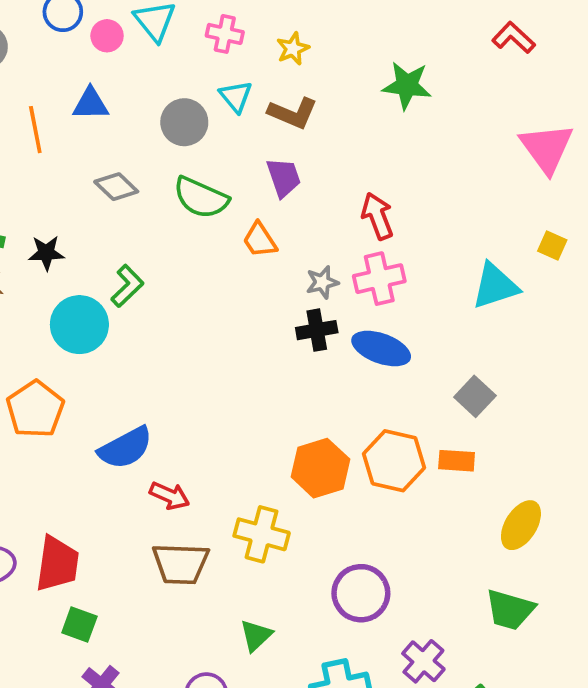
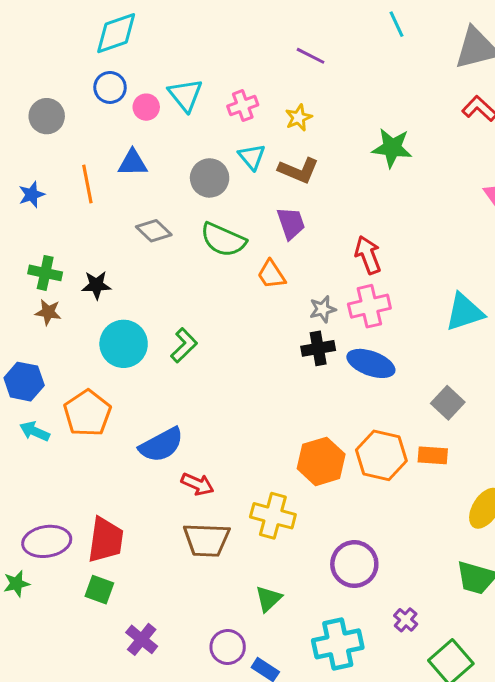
pink cross: (225, 34) -> (243, 106), turned -32
green L-shape: (127, 286) -> (184, 345), moved
green square: (79, 624) -> (99, 590), moved
purple cross: (423, 661) -> (406, 620), size x0.7

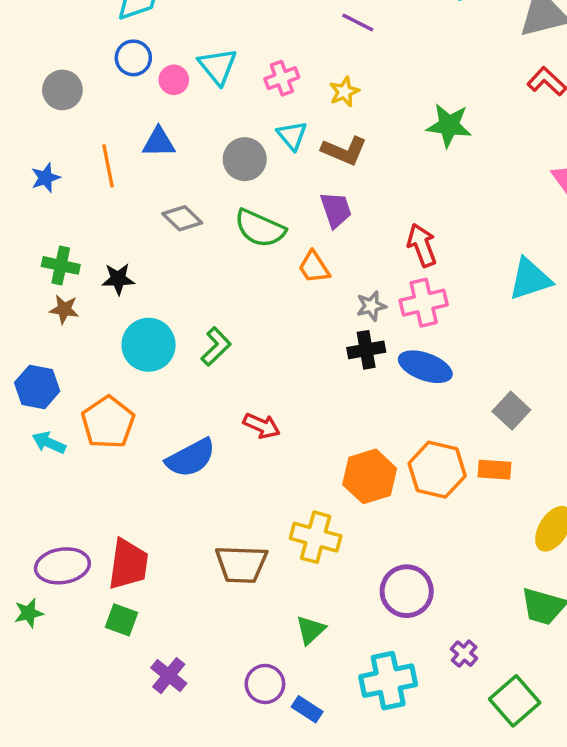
cyan triangle: (464, 312) -> (530, 279), moved
red arrow: (197, 484) -> (262, 426), moved

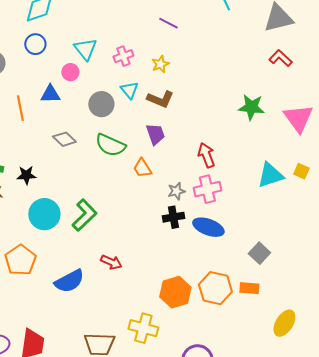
pink circle: (174, 80) -> (70, 72), moved
green star: (449, 125) -> (251, 107), moved
green L-shape: (216, 346) -> (84, 215), size x1.4

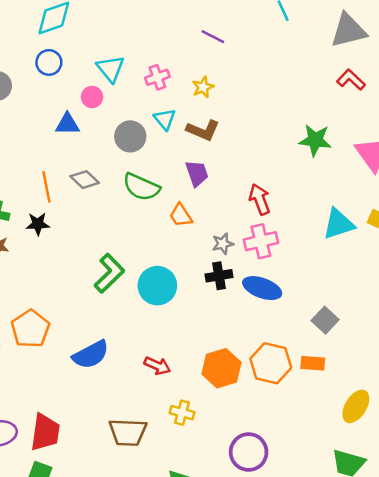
orange line: (20, 108) -> (46, 187), moved
cyan circle: (44, 214) -> (157, 286), moved
red arrow: (111, 262) -> (157, 366), moved
yellow cross: (143, 328) -> (182, 413), size x0.7

